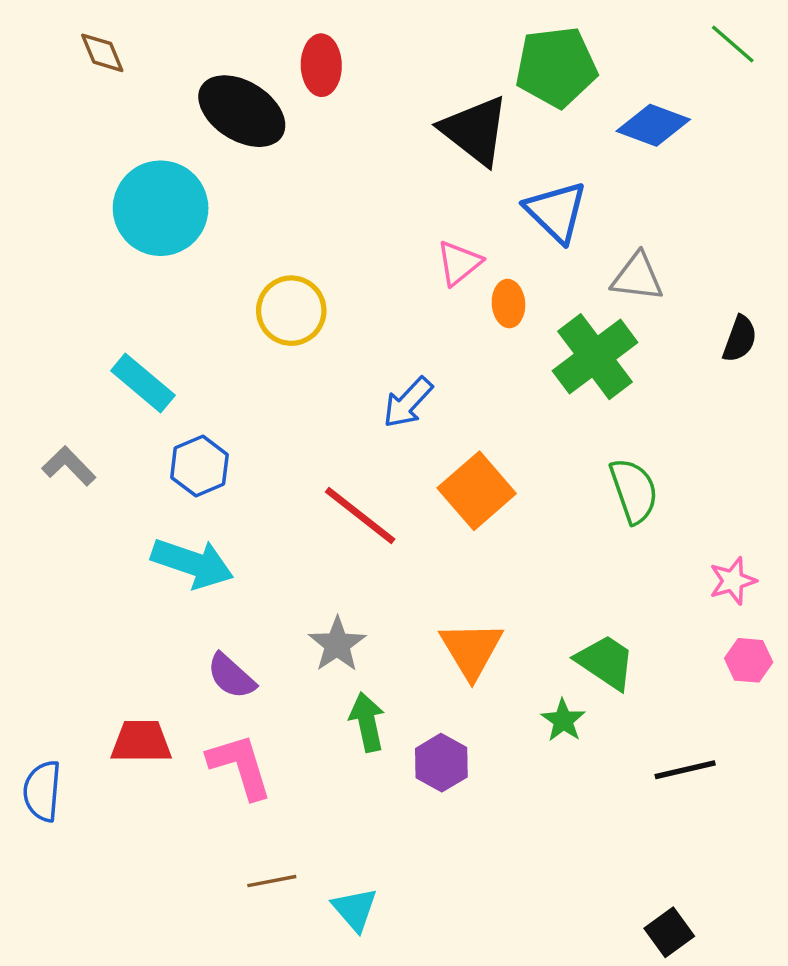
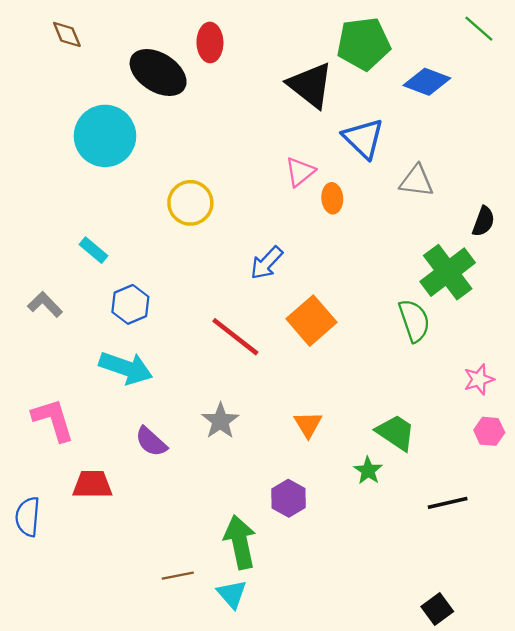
green cross: (595, 357) -> (448, 272), moved
cyan rectangle: (143, 383) -> (93, 250), size x0.7
orange triangle: (471, 650) -> (308, 424), size x0.7
green arrow: (367, 722) -> (240, 542), moved, size x1.4
pink L-shape: (240, 766) -> (53, 420), moved

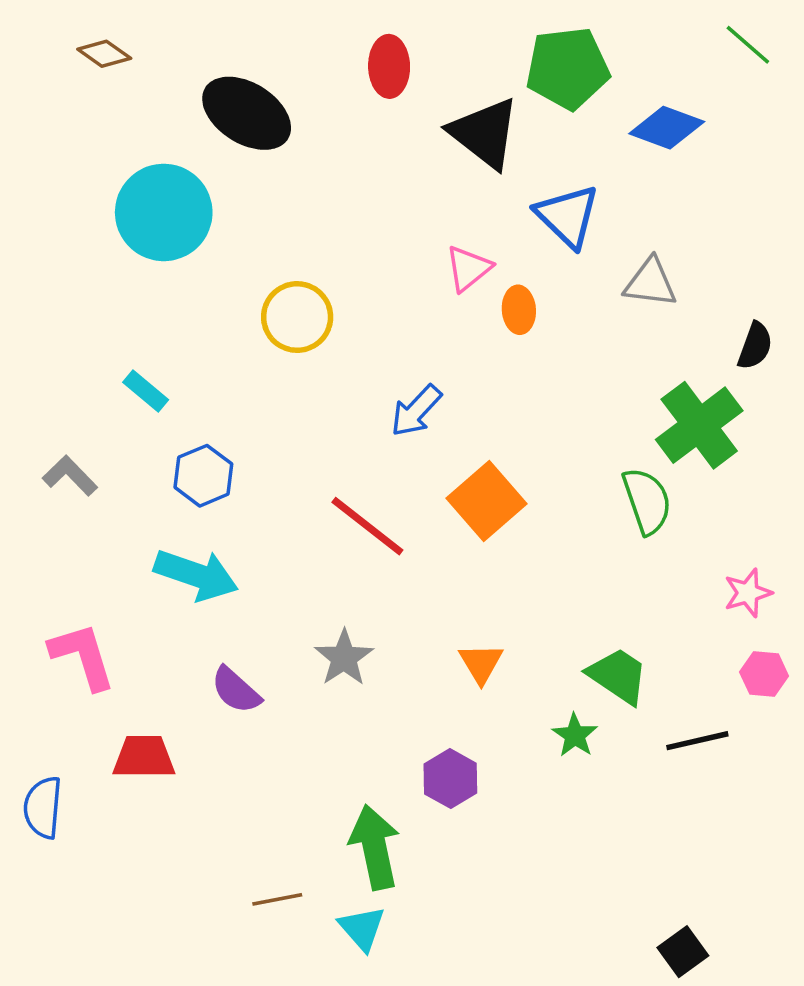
brown diamond: (67, 34) -> (104, 54), turned -32
red ellipse: (210, 42) -> (389, 66), moved
black line: (448, 503) -> (697, 741), moved

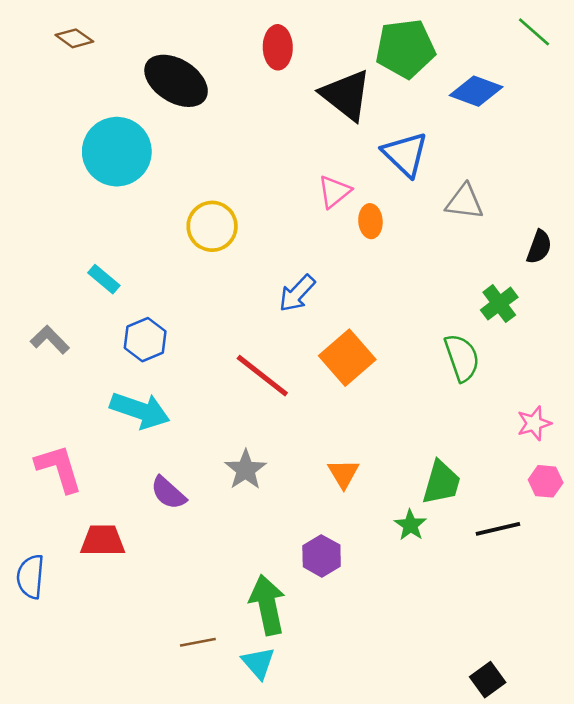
green cross: (699, 425) -> (499, 304), size x0.6
green trapezoid: (618, 676) -> (441, 483), turned 72

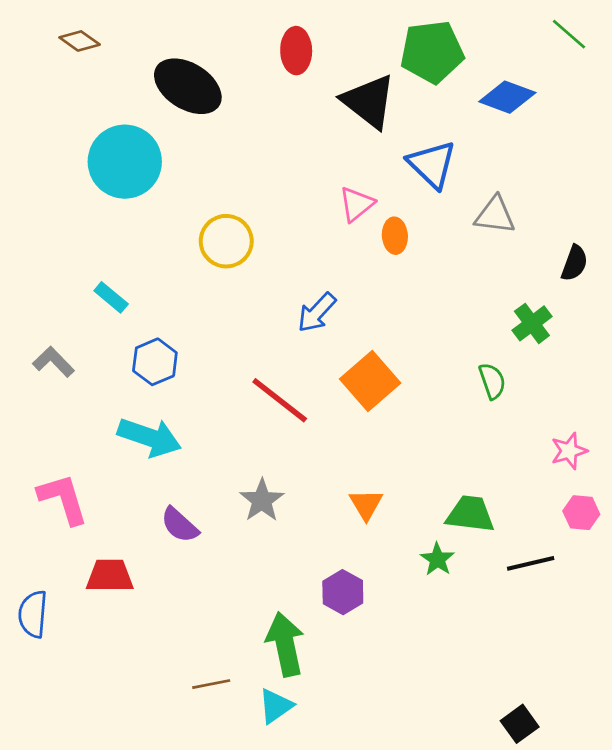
green semicircle: (462, 358) -> (492, 381), size x0.7
green trapezoid: (441, 483) -> (470, 514), turned -99
cyan triangle: (258, 663) -> (276, 706), turned 36

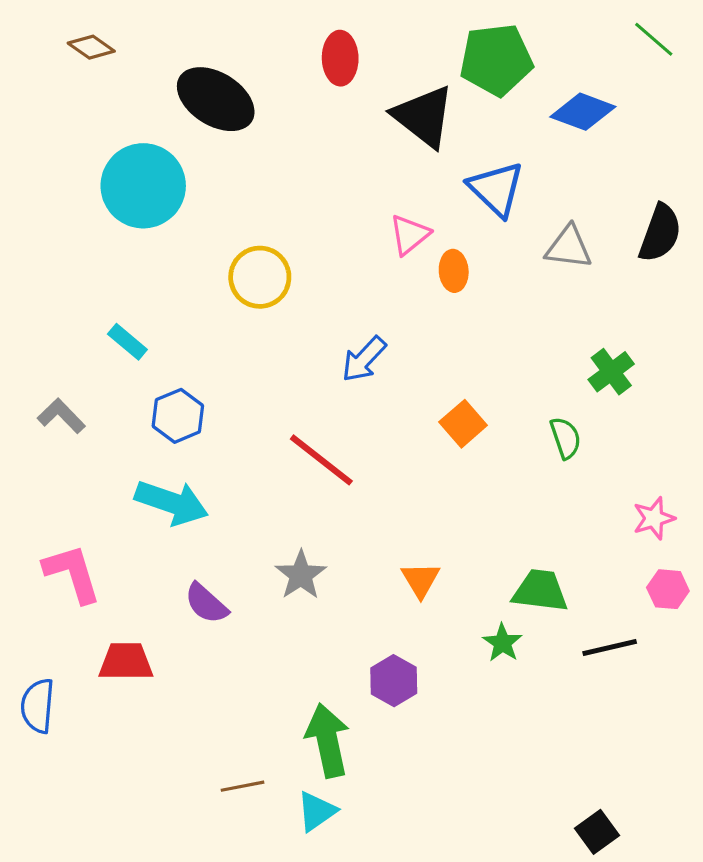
black semicircle: (574, 263) -> (660, 233), moved, size x1.4
orange square: (370, 381) -> (463, 424), moved, size x0.7

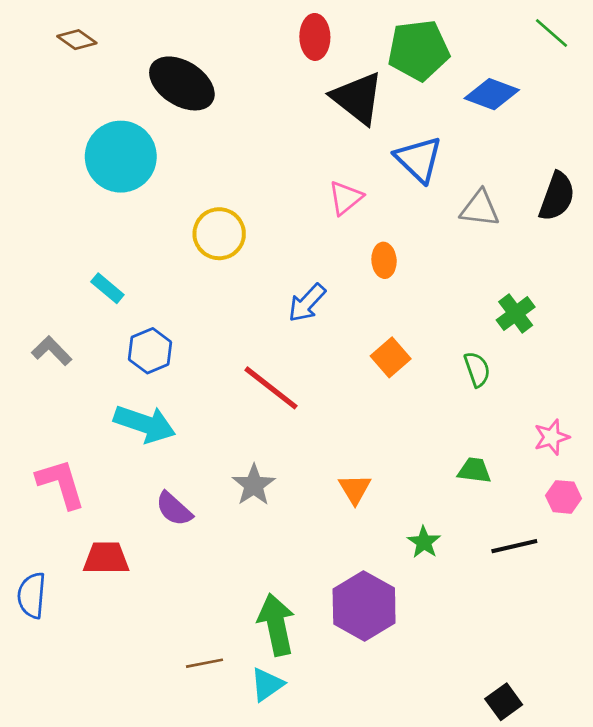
red ellipse: (340, 58) -> (315, 37), moved
orange ellipse: (454, 271) -> (384, 260), moved
green trapezoid: (540, 591) -> (474, 470), moved, size x0.7
purple hexagon: (394, 681) -> (364, 606), moved, size x1.6

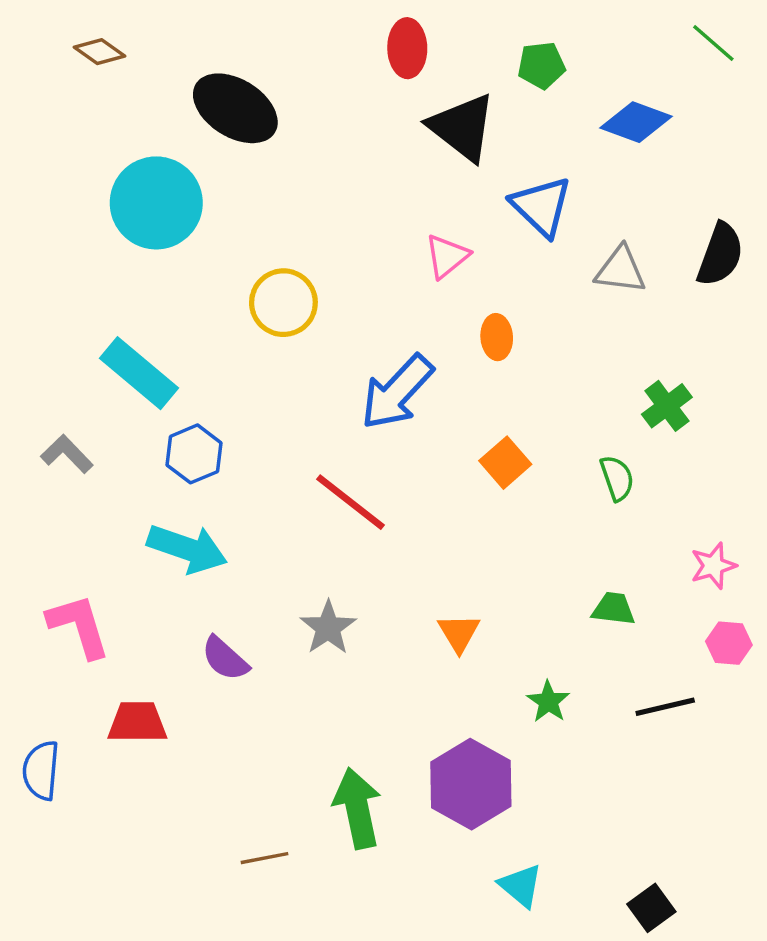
green pentagon: (419, 50) -> (541, 65), size x0.6
cyan rectangle: (107, 288) -> (139, 373), size x1.8
blue arrow: (307, 303) -> (397, 392), size x1.5
cyan triangle: (267, 684) -> (521, 886), moved, turned -45

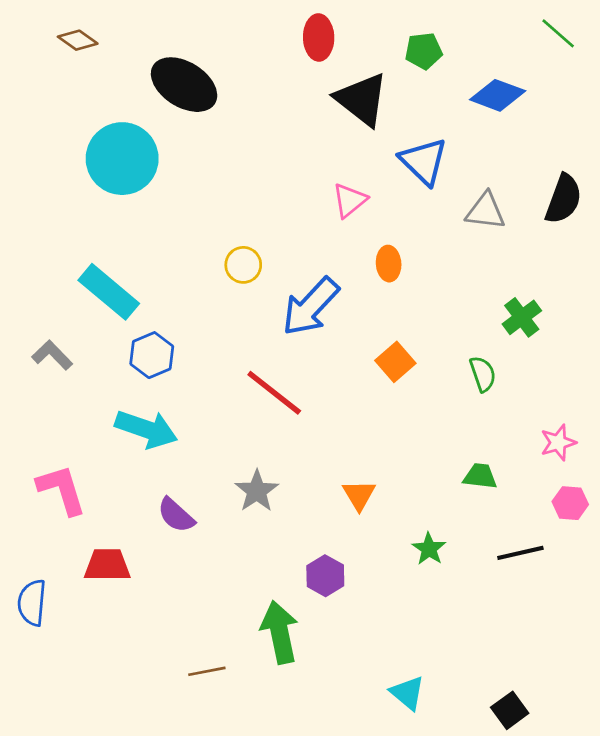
yellow circle: (283, 303) -> (243, 265), moved, size x0.7
purple hexagon: (471, 784) -> (325, 576), moved, size x0.6

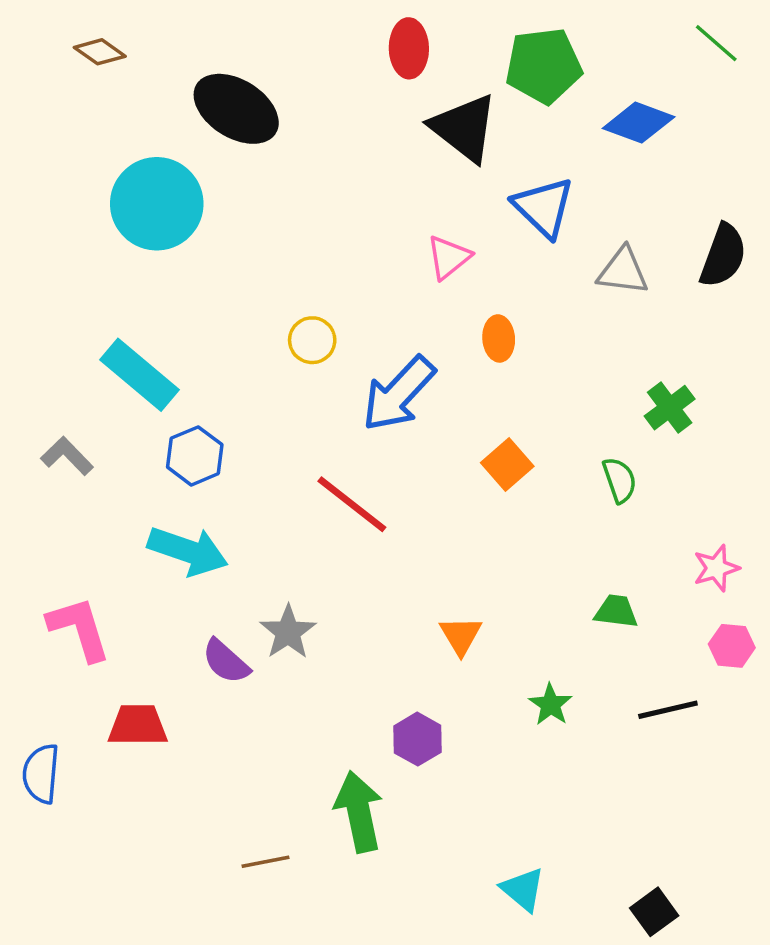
green pentagon: (424, 51) -> (544, 66), size x1.6
gray star: (257, 491) -> (288, 632), moved

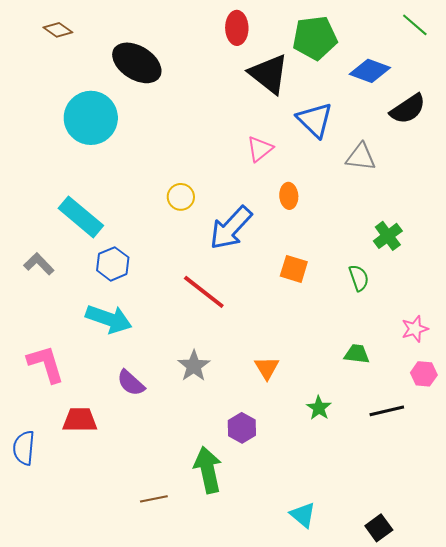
black semicircle: (723, 256) -> (408, 109), moved, turned 36
orange square: (507, 465) -> (294, 269), turned -32
gray star: (288, 632) -> (194, 366), moved

